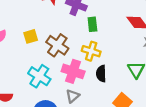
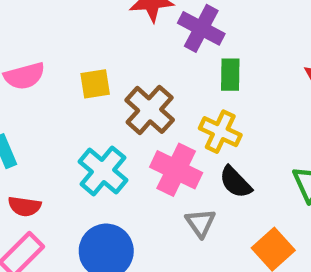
black semicircle: (101, 74) -> (235, 182), turned -49
gray triangle: (73, 96) -> (200, 223), moved, turned -32

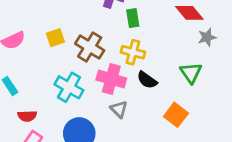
gray triangle: (200, 223) -> (119, 109), moved

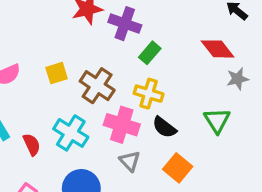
green rectangle: (133, 18) -> (150, 53), turned 48
orange square: (176, 115) -> (178, 168), moved
red semicircle: (27, 116) -> (32, 145), moved, turned -114

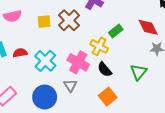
green rectangle: (150, 53) -> (116, 31), moved
brown cross: (97, 86) -> (69, 20), moved
red semicircle: (32, 145) -> (20, 53), moved, turned -88
gray triangle: (130, 161) -> (70, 86), moved

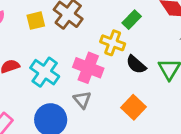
black semicircle: (105, 69) -> (136, 65), moved

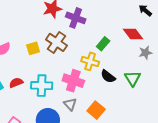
cyan cross: (45, 72) -> (42, 86), turned -30
orange square: (133, 107) -> (96, 110), moved

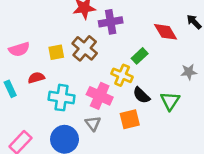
purple cross: (76, 18) -> (111, 22), turned -36
red diamond: (133, 34) -> (166, 32), moved
red semicircle: (16, 83) -> (36, 78), moved
orange square: (96, 110) -> (130, 119), moved, turned 30

